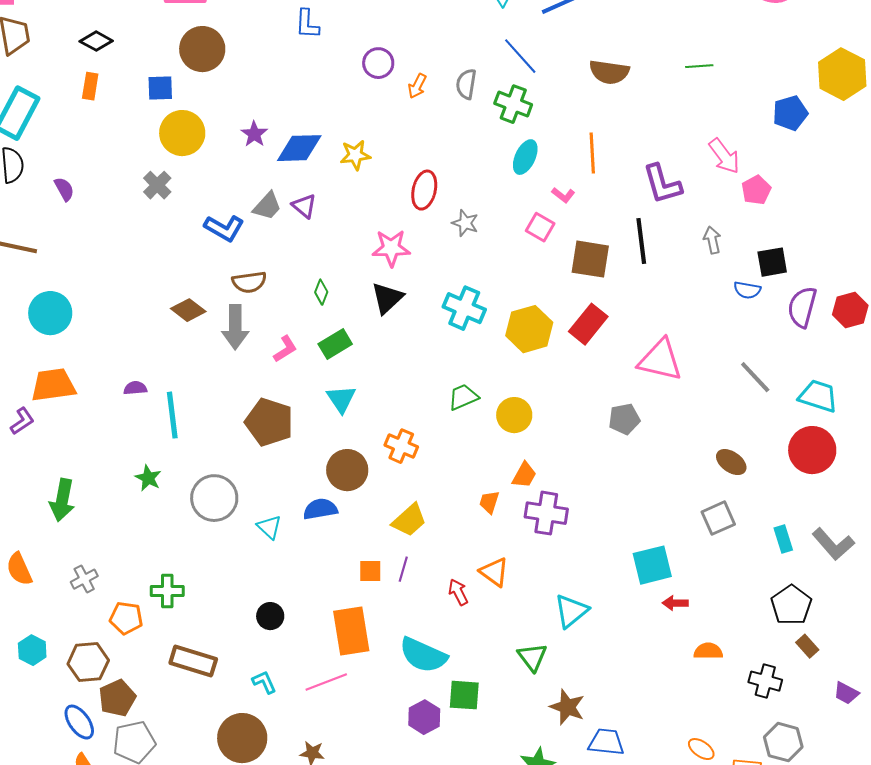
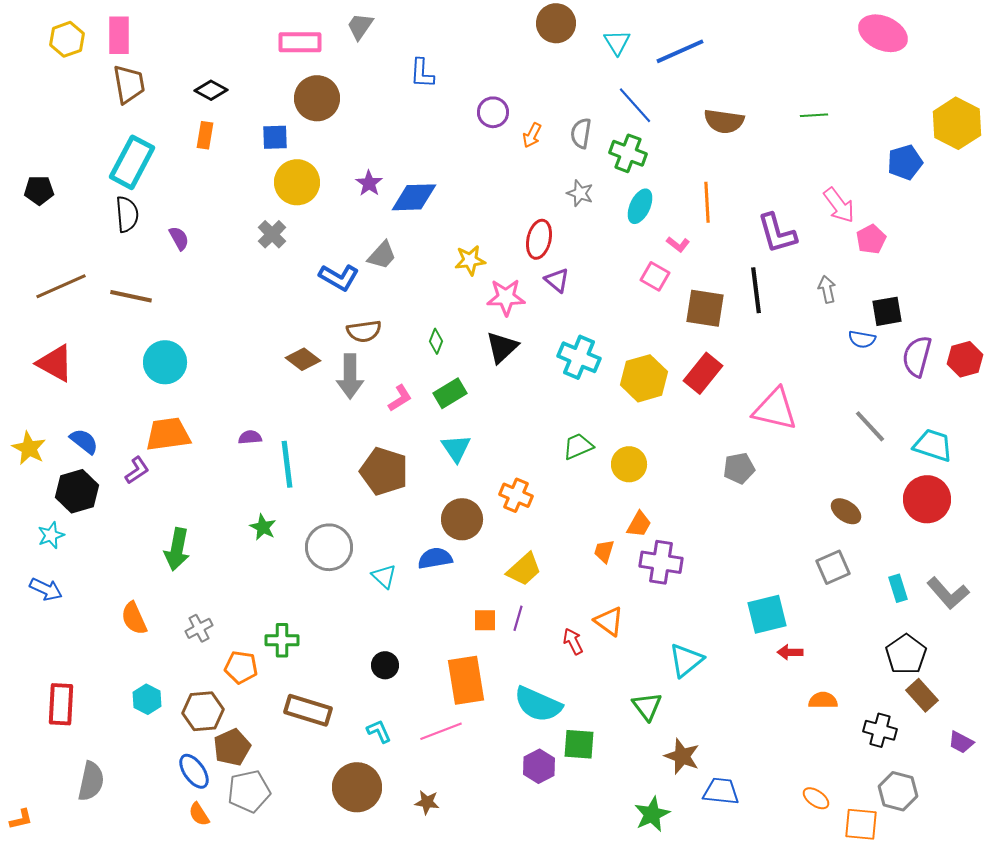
yellow star: (355, 155) -> (470, 260), moved
purple triangle: (304, 206) -> (557, 280), moved
gray star: (465, 223) -> (580, 193), moved
brown rectangle: (807, 646) -> (922, 695), size x1.4

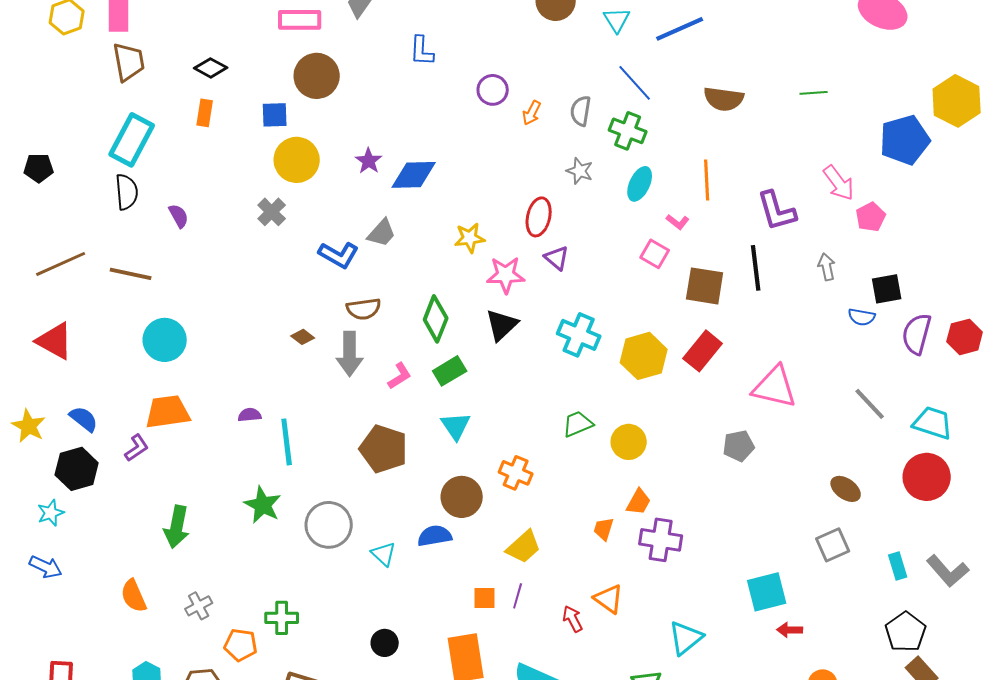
blue pentagon: (905, 162) -> (905, 140), size x1.4
green diamond: (436, 341) -> (436, 319), size x1.8
brown diamond: (303, 359) -> (303, 337), size x0.7
green star: (263, 527) -> (263, 505), size x1.4

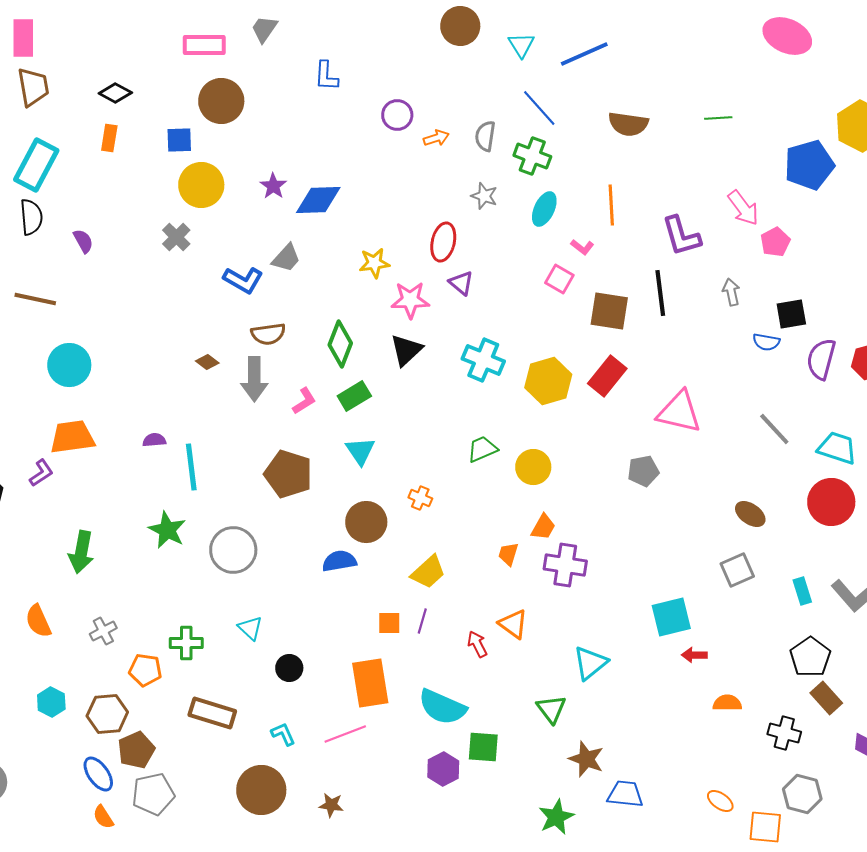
orange arrow: (532, 113) -> (436, 138), turned -135
orange cross: (516, 473) -> (420, 498), size x0.7
cyan triangle: (384, 554) -> (250, 628), moved

